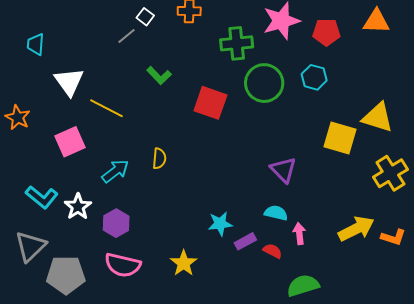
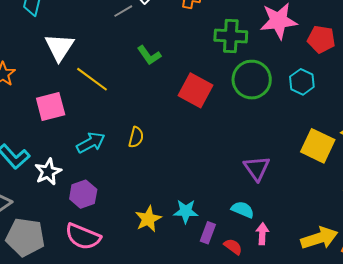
purple rectangle: (245, 241) -> (208, 233), turned -50
yellow star: (184, 263) -> (148, 219), moved

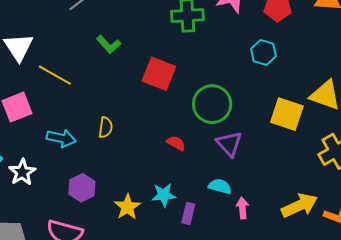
green circle: (252, 80) -> (212, 104), moved
cyan arrow: (91, 143) -> (61, 138), turned 48
purple hexagon: (83, 194) -> (82, 188), moved
red semicircle: (233, 247) -> (176, 143), moved

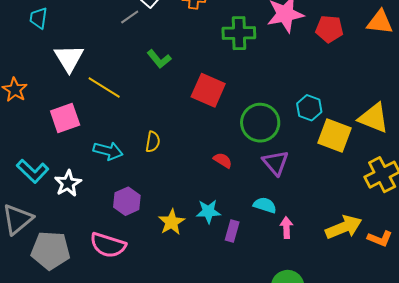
cyan hexagon: (263, 52) -> (309, 108), moved

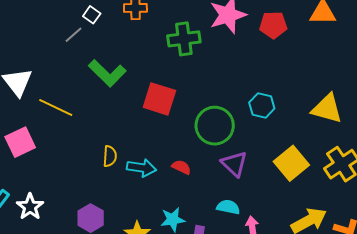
green L-shape: (159, 59) -> (107, 73), size x1.5
yellow square: (335, 135) -> (291, 163), moved, turned 36
cyan arrow: (108, 151) -> (141, 168), moved

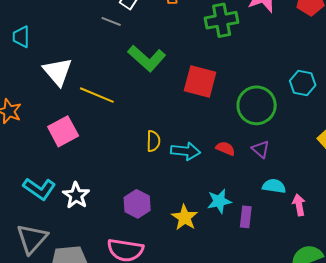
gray line: (74, 35) -> (111, 21), turned 66
purple triangle: (234, 164) -> (261, 149), moved, size x0.7

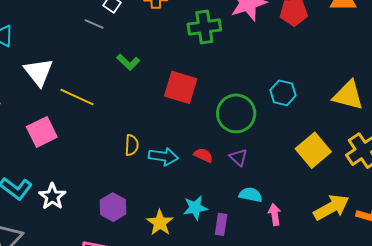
green L-shape: (147, 58) -> (128, 62), size x0.6

